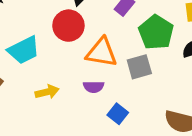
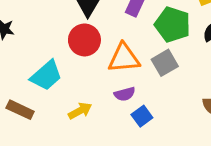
blue square: (118, 114) -> (142, 116), moved, turned 30

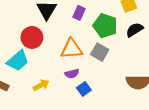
red circle: (84, 40) -> (32, 37), moved
gray square: (165, 63) -> (100, 52), turned -30

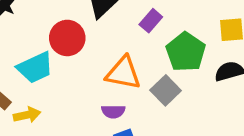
yellow arrow: (41, 85) -> (27, 115), moved

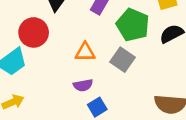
orange triangle: (123, 73) -> (85, 52), size x0.7

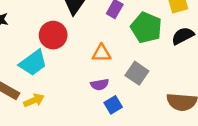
gray square: (123, 60) -> (137, 73), moved

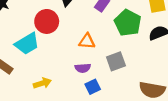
gray square: (137, 73) -> (116, 61), turned 30
yellow arrow: (34, 100) -> (42, 83), moved

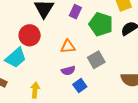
yellow arrow: (42, 83) -> (35, 90), turned -56

